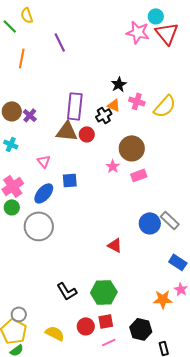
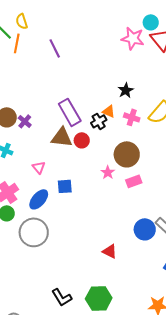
orange line: (22, 58) -> (17, 43), moved
black star: (119, 84) -> (126, 90), moved
pink cross: (137, 101) -> (132, 117), moved
purple rectangle: (75, 106) -> (70, 112), turned -36

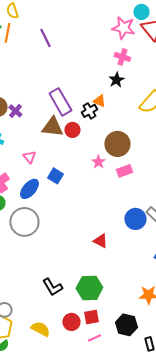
pink cross: (132, 117) -> (122, 57), moved
blue square: (65, 186) -> (55, 176), turned 35

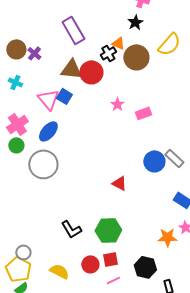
purple rectangle: (60, 102) -> (73, 30), moved
red circle: (72, 130) -> (91, 72), size x1.5
brown circle: (117, 144) -> (136, 57), moved
pink triangle: (29, 157) -> (48, 99), size x1.6
blue square: (55, 176) -> (64, 96), moved

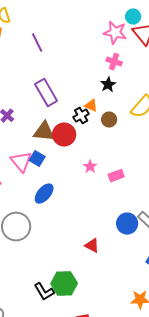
brown circle: (136, 57) -> (109, 120), size x0.6
blue ellipse: (48, 131) -> (44, 194), moved
green hexagon: (108, 230) -> (64, 284), moved

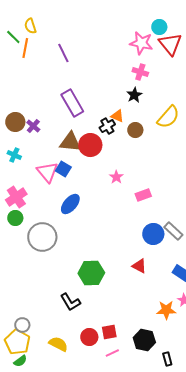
pink rectangle: (116, 176) -> (143, 195), moved
red triangle: (92, 246) -> (139, 266), moved
green hexagon: (64, 284) -> (91, 273), moved

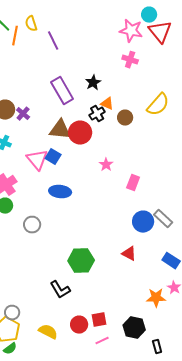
yellow semicircle: (30, 26) -> (31, 24), moved
black star: (134, 95) -> (93, 83), moved
pink rectangle: (143, 195) -> (133, 183), turned -49
blue ellipse: (70, 204) -> (60, 192), turned 55
gray circle: (42, 237) -> (32, 225), size x0.6

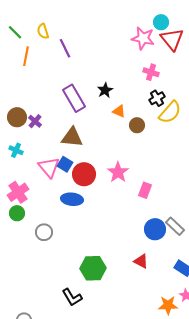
orange line: (15, 36) -> (26, 56), moved
pink cross: (130, 60) -> (151, 72), moved
black cross: (97, 114) -> (157, 98), moved
red circle: (80, 133) -> (84, 174), moved
pink star: (106, 165) -> (118, 172), size x1.5

